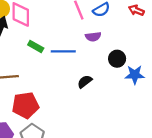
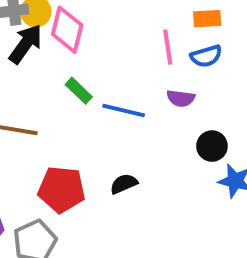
black semicircle: (85, 82) -> (124, 184), moved
red pentagon: (25, 105) -> (62, 189), moved

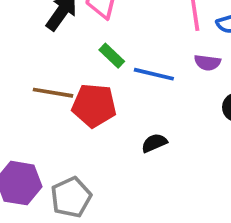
red pentagon: (62, 189) -> (94, 105), moved

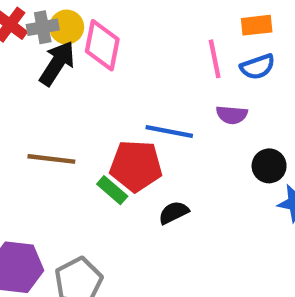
green rectangle: (112, 56) -> (112, 190), moved
red pentagon: (94, 105) -> (136, 166), moved

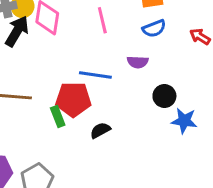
pink line: (215, 59) -> (102, 20), moved
green rectangle: (112, 190) -> (58, 116), turned 30

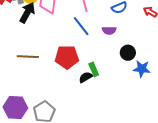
blue line: (95, 75) -> (81, 26), moved, turned 45
green rectangle: (58, 116) -> (94, 69), moved

